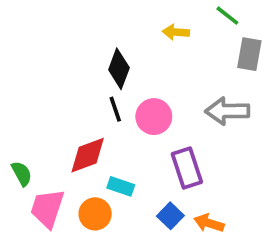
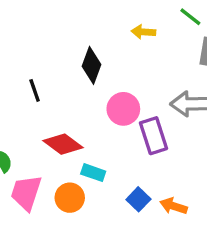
black line: (115, 109) -> (35, 90), moved
red diamond: (88, 155) -> (63, 144), turned 57
purple rectangle: (187, 168) -> (153, 136), moved

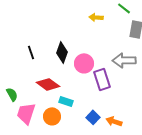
black diamond: (92, 65) -> (62, 52), moved

